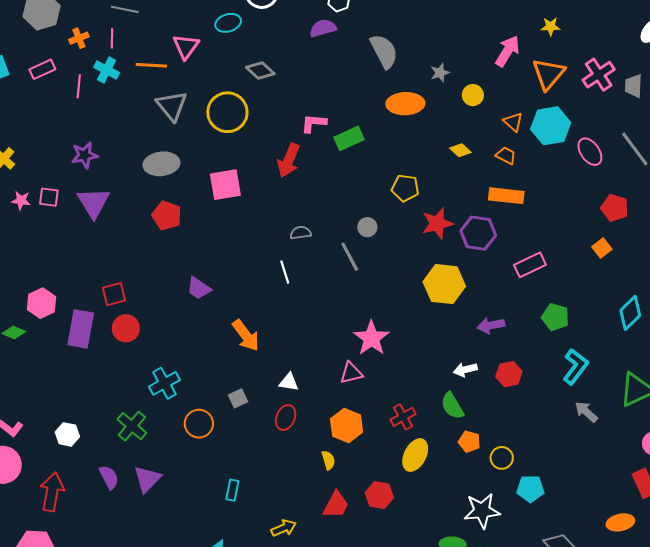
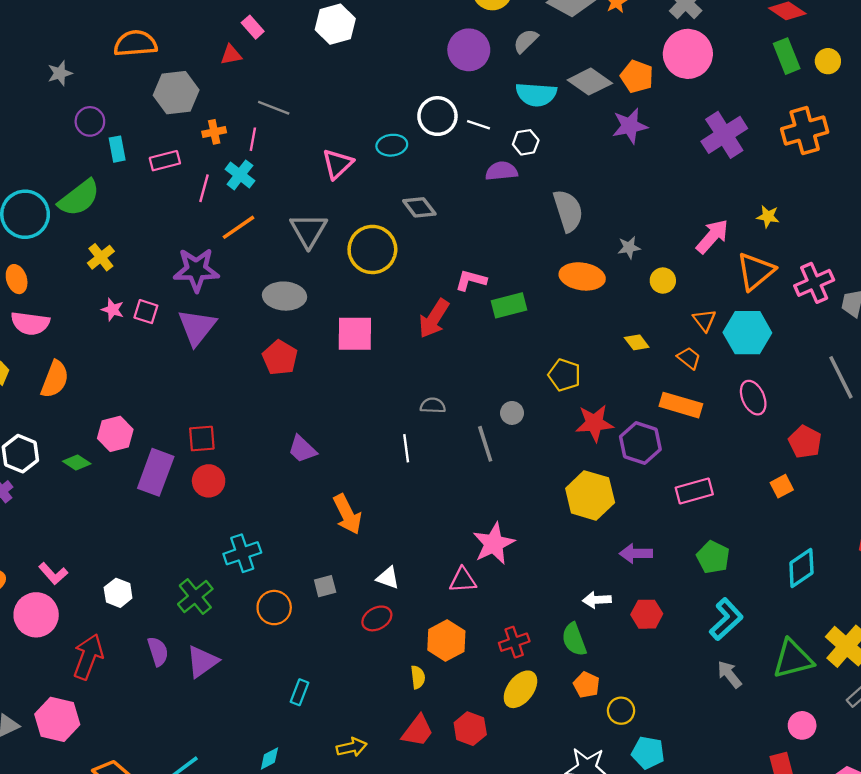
orange line: (151, 65) -> (239, 227), moved, turned -48
pink ellipse: (590, 152) -> (753, 398), moved
purple star: (84, 155) -> (196, 270), size x1.4
red ellipse: (286, 417) -> (377, 618), turned 30

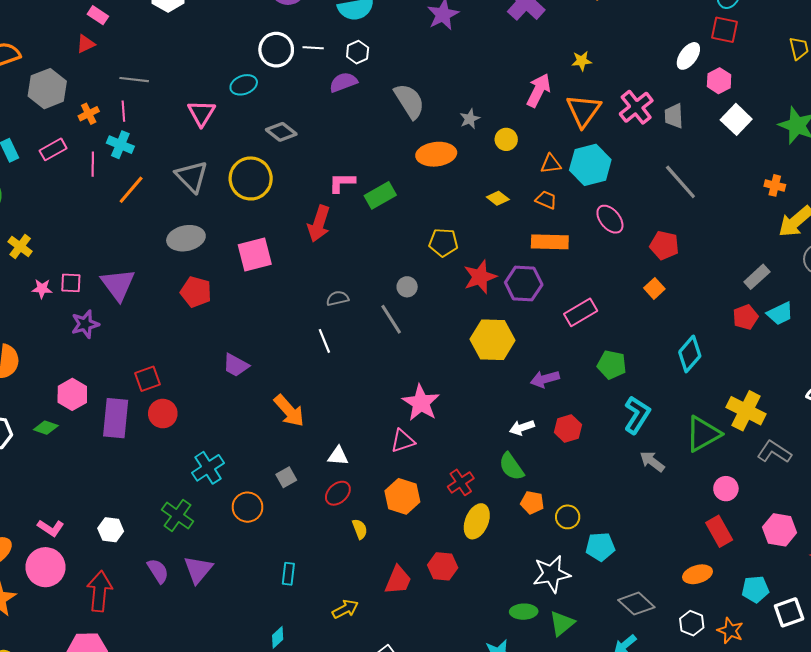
purple star: (196, 270) -> (85, 324), moved, size x0.7
orange triangle: (704, 320) -> (551, 164), turned -45
yellow semicircle: (418, 677) -> (360, 529), moved

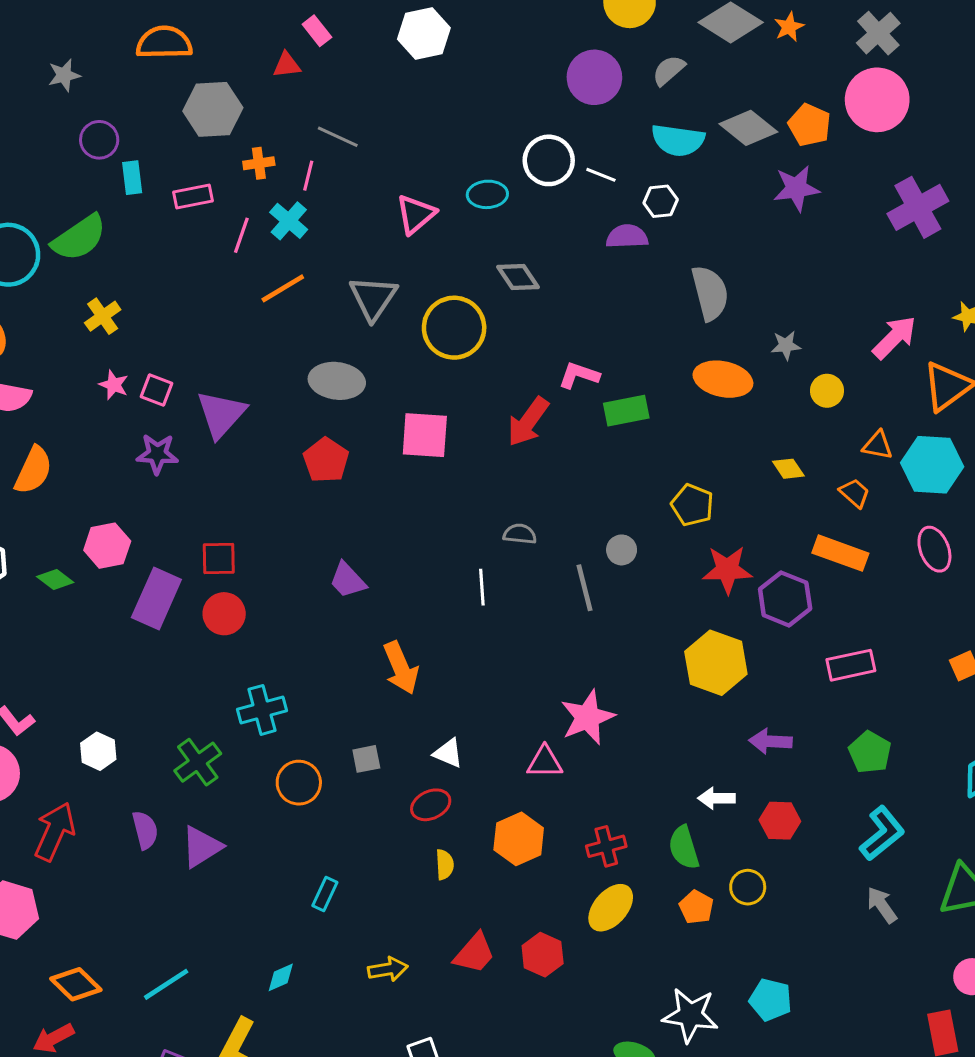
yellow circle: (568, 517) -> (748, 887), moved

